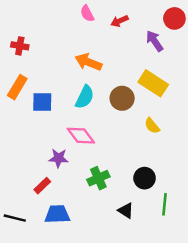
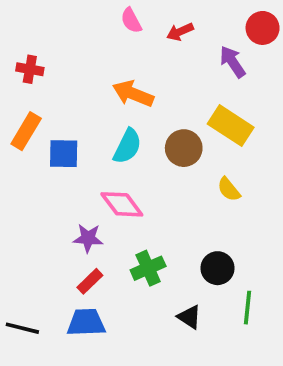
red rectangle: (42, 186) -> (90, 281), moved

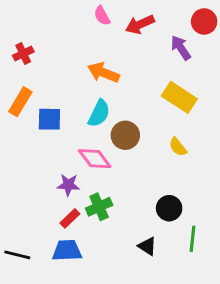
red arrow: (180, 32) -> (140, 24), size x1.4
red cross: (30, 69) -> (23, 54), turned -36
brown circle: (184, 148) -> (125, 135), moved
green cross: (148, 268) -> (99, 207), moved

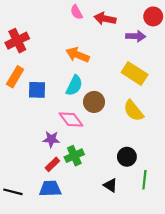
red arrow: (140, 24) -> (105, 19), turned 35
purple arrow: (181, 48) -> (136, 36), turned 126
red cross: (23, 54) -> (17, 41), size x1.5
yellow semicircle: (178, 147) -> (133, 111), size x1.5

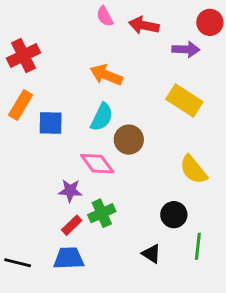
yellow semicircle: (133, 111) -> (193, 170), moved

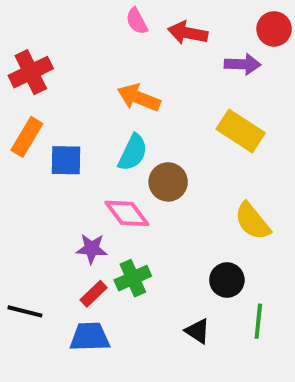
black line: (18, 263) -> (25, 311), moved

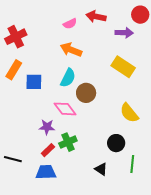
pink semicircle: (137, 21) -> (70, 24), moved, turned -88

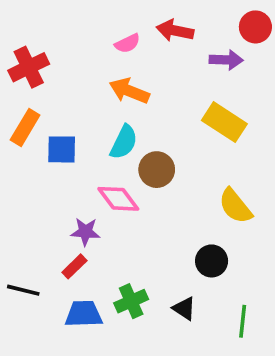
green cross: (68, 142) -> (131, 301), moved
red rectangle: (48, 150) -> (74, 266), moved
green line: (132, 164) -> (243, 321), moved

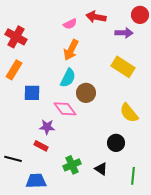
red cross: (29, 67) -> (16, 37), turned -35
orange arrow: (129, 91) -> (71, 50), turned -85
blue square: (62, 149) -> (32, 93), moved
red rectangle: (74, 266) -> (41, 146), turned 72
blue trapezoid: (84, 314) -> (36, 181), moved

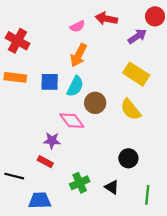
purple arrow: (124, 33) -> (137, 36), turned -36
orange rectangle: (14, 70) -> (15, 77), turned 66
blue square: (32, 93) -> (50, 82), moved
yellow semicircle: (129, 113) -> (131, 110), moved

